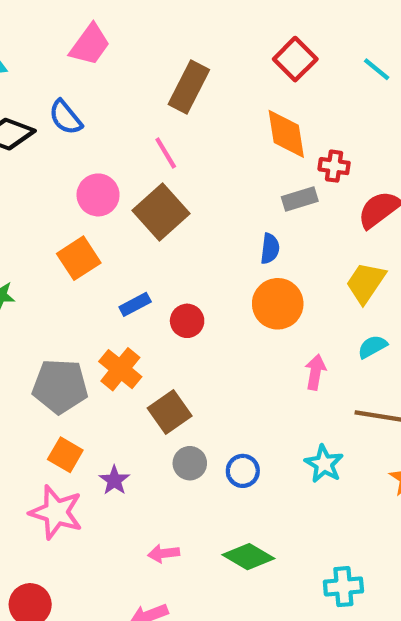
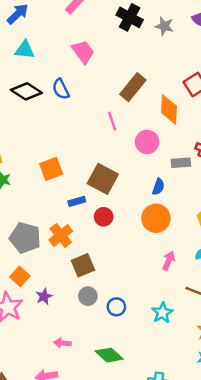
pink trapezoid: (90, 45) -> (83, 52), turned -85
orange diamond: (286, 134) -> (169, 109), moved
pink circle: (98, 195) -> (147, 142), moved
brown square: (161, 212) -> (103, 179), moved, turned -32

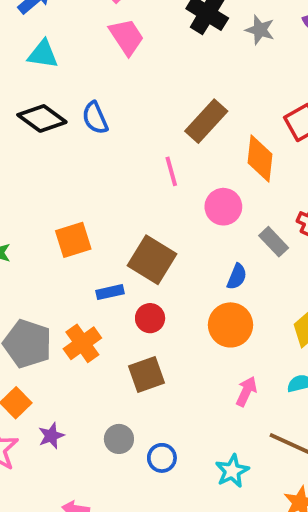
pink trapezoid: (83, 52) -> (126, 37), moved
gray rectangle: (181, 163) -> (274, 242), turned 48
brown square: (83, 265) -> (146, 374), moved

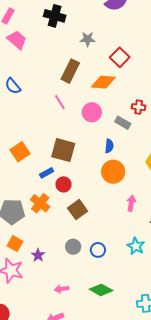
gray star: (260, 30) -> (88, 39), moved
orange diamond: (260, 159) -> (103, 82), turned -75
red circle: (150, 318) -> (63, 184), moved

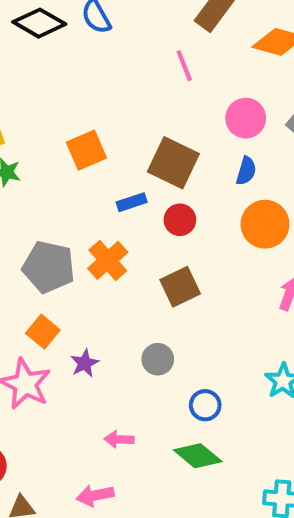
pink circle: (92, 112) -> (246, 118), moved
blue semicircle: (109, 146) -> (246, 171), moved
red circle: (63, 184) -> (180, 220), moved
blue circle: (98, 250) -> (205, 405), moved

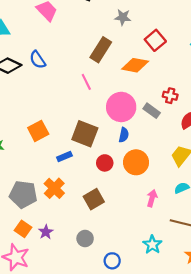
pink circle: (246, 118) -> (121, 107), size x1.4
red circle: (180, 220) -> (105, 163), moved
purple star: (85, 363) -> (46, 232), moved

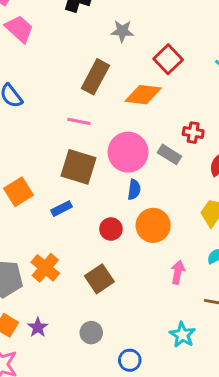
pink line: (86, 82) -> (79, 121), turned -49
brown square: (85, 134) -> (79, 167), moved
blue rectangle: (64, 156) -> (62, 209), moved

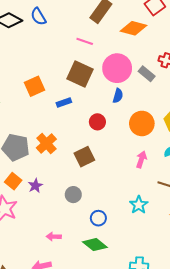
orange circle: (153, 225) -> (142, 123), moved

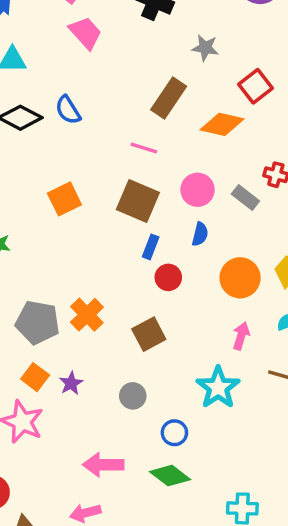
pink circle: (117, 68) -> (198, 190), size x0.7
orange square: (34, 86) -> (64, 199), moved
blue rectangle: (64, 102) -> (151, 247), moved, turned -48
cyan star: (139, 205) -> (218, 388), moved, size x1.4
pink arrow: (54, 237) -> (103, 465), size x1.6

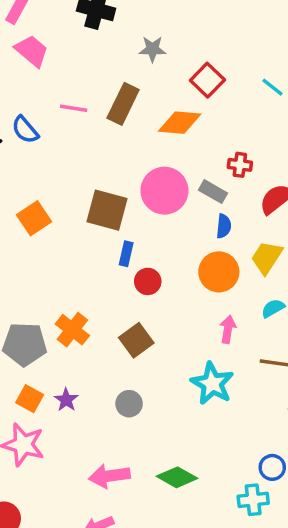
pink line: (144, 148) -> (74, 108), moved
pink circle: (198, 190) -> (164, 191), size x1.4
blue semicircle: (200, 234) -> (224, 226), moved
blue circle: (174, 433) -> (272, 467), moved

